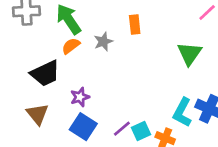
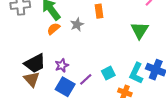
black trapezoid: (45, 73) -> (35, 63), moved
purple line: (122, 129) -> (86, 79), moved
cyan square: (141, 131) -> (108, 73), moved

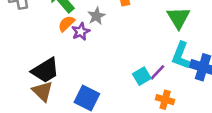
purple star: (62, 65) -> (81, 31), moved
cyan L-shape: (136, 73) -> (181, 55), moved
purple line: (86, 79) -> (157, 72), moved

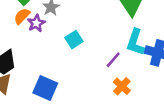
cyan square: (142, 76) -> (74, 40), moved
orange cross: (165, 100) -> (122, 86), turned 30

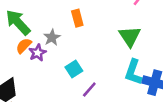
purple line: (113, 60) -> (89, 90), moved

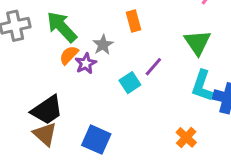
purple line: (89, 90) -> (153, 67), moved

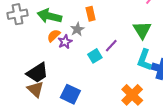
orange rectangle: (134, 21) -> (91, 14), moved
green arrow: (62, 27) -> (49, 16), turned -35
orange cross: (186, 137) -> (132, 95), size x1.5

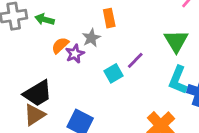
green arrow: (49, 16) -> (45, 19), moved, size x0.6
brown triangle: (35, 89) -> (34, 115), turned 42

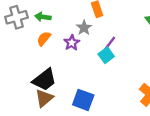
orange semicircle: (60, 45) -> (44, 39), moved
purple line: (135, 60) -> (110, 43), moved

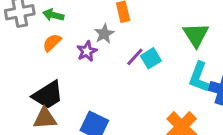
cyan square: (106, 55) -> (151, 58), moved
brown triangle: (44, 98) -> (45, 118), turned 30

